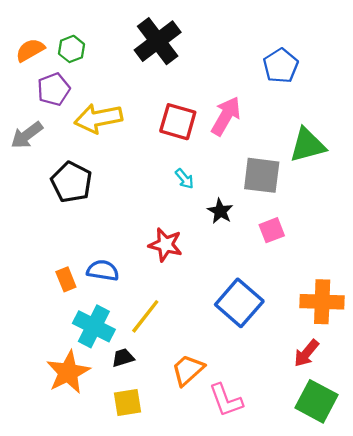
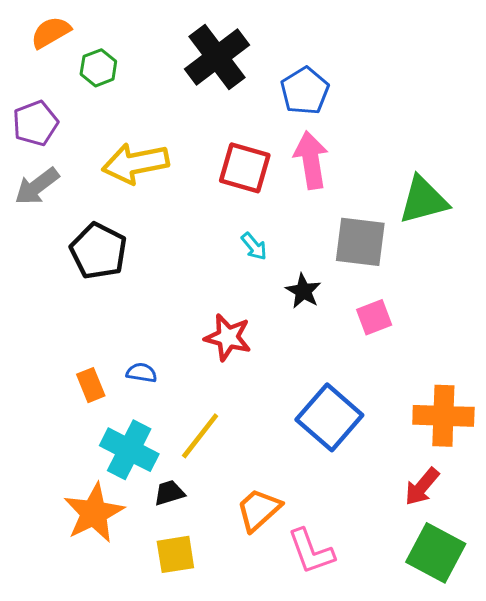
orange semicircle: (30, 50) -> (51, 32), moved
blue pentagon: (281, 66) -> (305, 91), moved
purple pentagon: (54, 89) -> (35, 123), moved
pink arrow: (226, 116) -> (311, 160), turned -39
blue semicircle: (103, 270) -> (142, 373), size x0.7

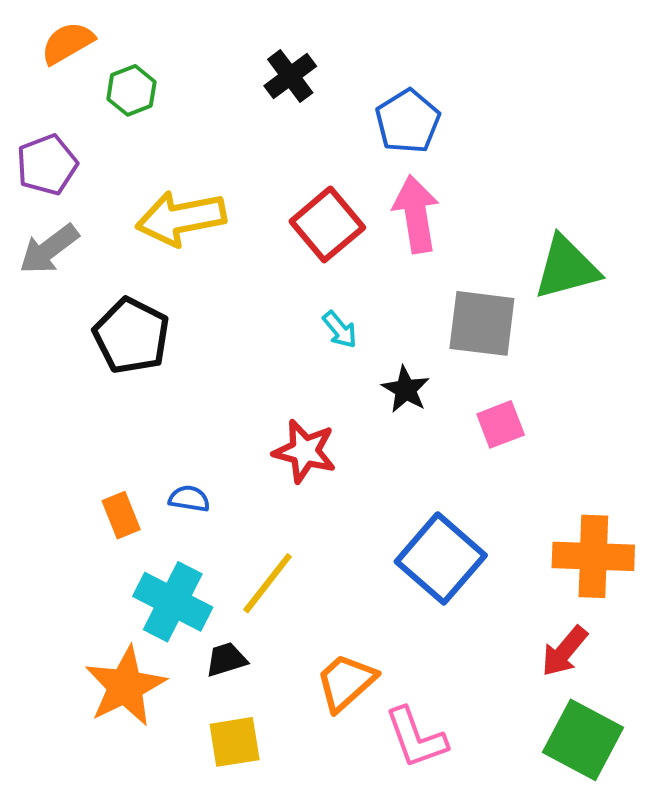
black cross: (217, 57) -> (290, 76), size x0.6
red square: (245, 168) -> (327, 224), turned 34

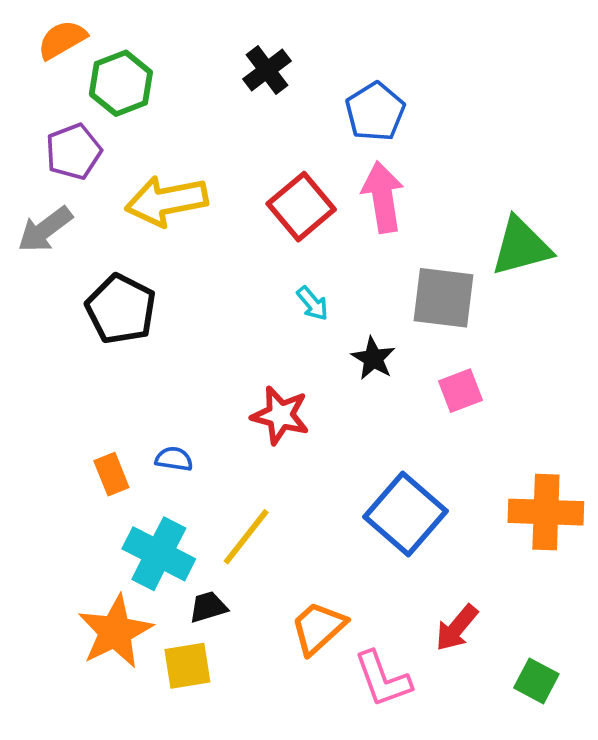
green hexagon: (131, 90) -> (121, 83), size x1.4
purple pentagon: (47, 165) -> (73, 152), moved
red arrow: (564, 651) -> (457, 628), moved
green square: (583, 740) -> (536, 681), size x0.6
yellow square: (235, 742) -> (187, 666), moved

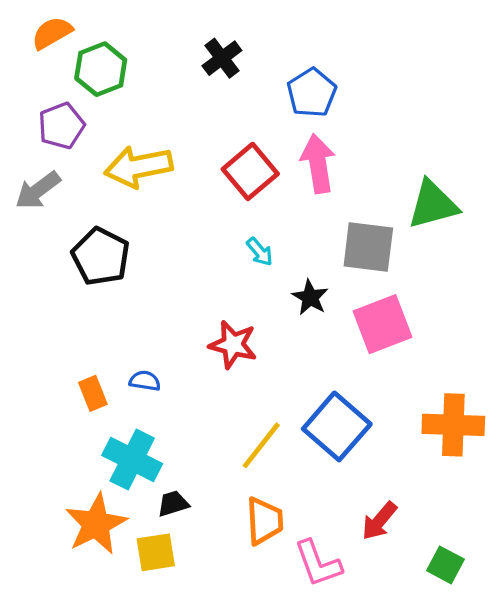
pink square: (461, 391) -> (383, 324), size x1.6
yellow line: (246, 537) -> (261, 445), moved
orange trapezoid: (318, 628) -> (264, 521), turned 129

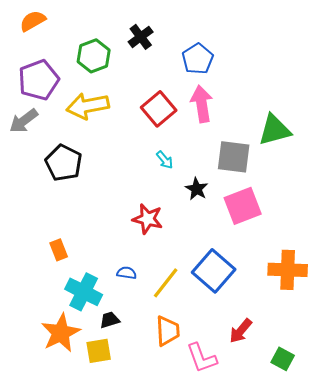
green hexagon: (101, 69) -> (94, 56), moved
purple pentagon: (61, 126) -> (39, 80), size x1.4
blue semicircle: (145, 381) -> (127, 273), moved

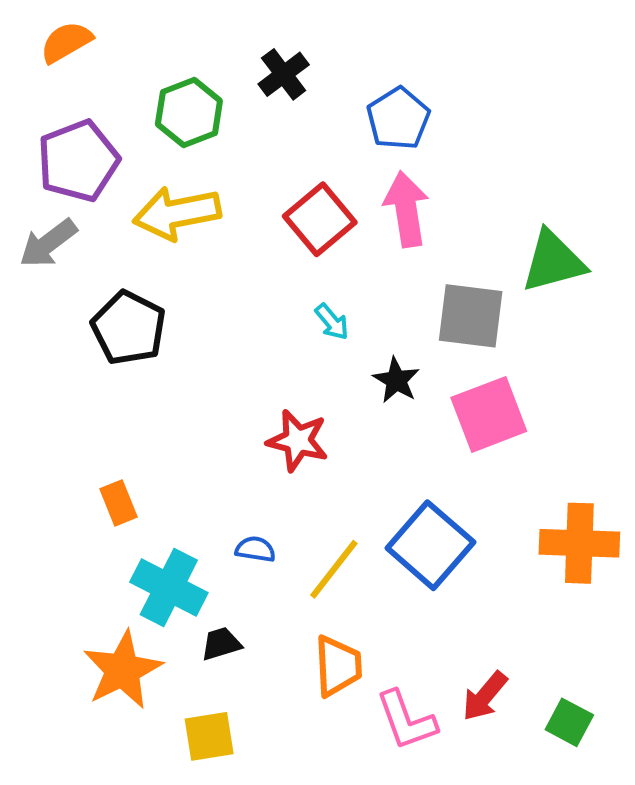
red arrow: (241, 331) -> (485, 696), moved
yellow square: (99, 351) -> (209, 736), moved

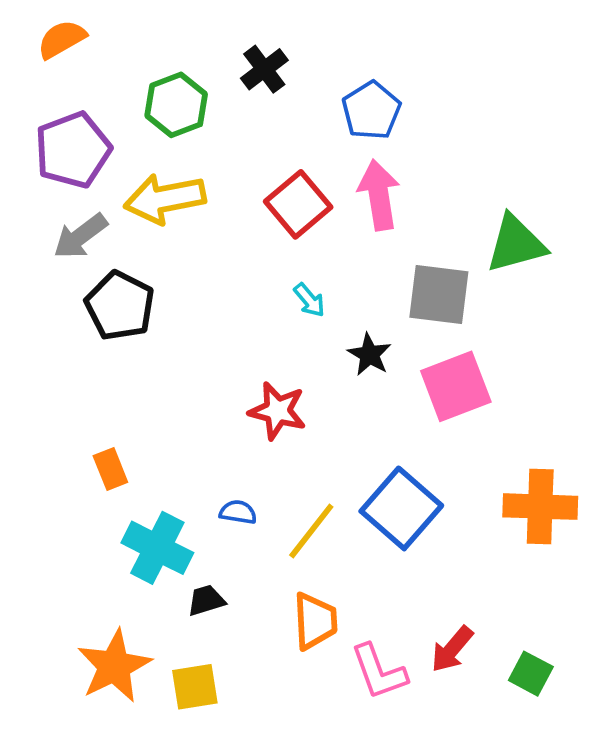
gray arrow: (48, 243) -> (80, 236), moved
orange star: (123, 670) -> (114, 666), moved

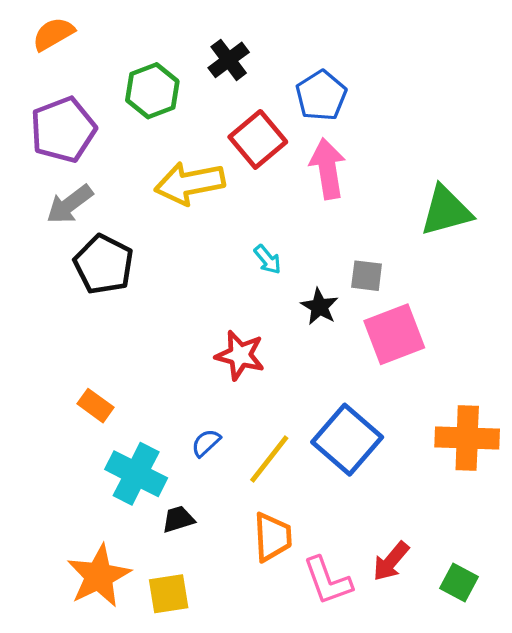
yellow arrow: (165, 199) -> (190, 183), moved
red square: (298, 204) -> (258, 139), moved
gray square: (439, 294) -> (367, 276), moved, size x0.6
orange rectangle: (110, 469) -> (96, 406), turned -32
blue semicircle: (238, 512) -> (206, 443), turned -52

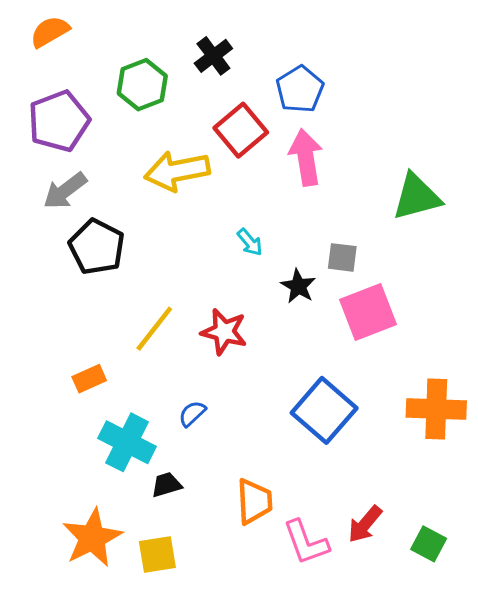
orange rectangle: (96, 406) -> (89, 379), turned -60
yellow line: (269, 459) -> (154, 329), moved

